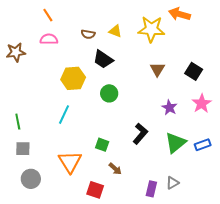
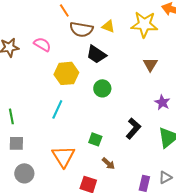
orange line: (48, 15) -> (64, 10), moved
brown semicircle: (88, 34) -> (81, 29), size x1.6
pink semicircle: (49, 39) -> (42, 44), moved, turned 30

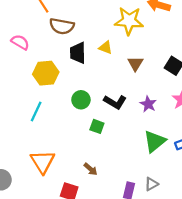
yellow triangle: (108, 26) -> (106, 48), moved
black trapezoid: (96, 54) -> (78, 53), turned 55
green circle: (102, 88) -> (81, 100), moved
black L-shape: (133, 128) -> (115, 102), moved, turned 80
green square: (95, 139) -> (97, 126), moved

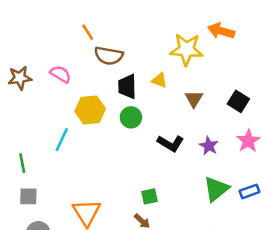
green circle: (81, 100) -> (131, 117), moved
cyan line: (36, 112) -> (62, 140), moved
green square: (97, 126) -> (149, 196), moved, turned -32

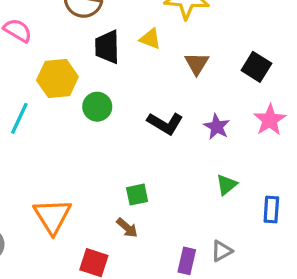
green circle: (131, 117) -> (97, 107), moved
green triangle: (216, 189) -> (227, 185), size x0.6
blue rectangle: (250, 191) -> (271, 209), moved, turned -66

